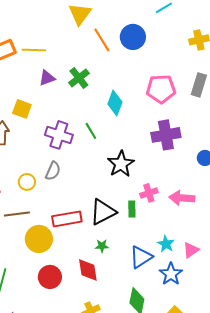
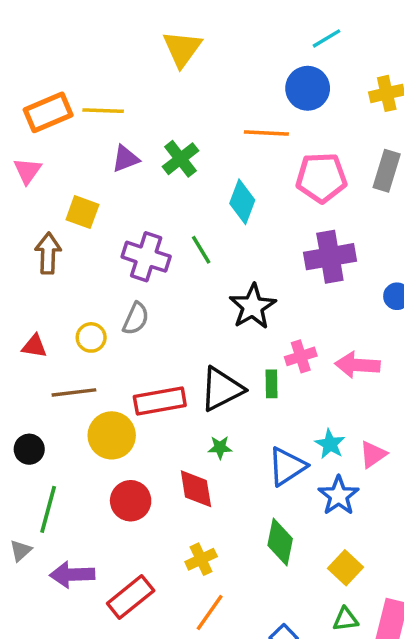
blue circle: (133, 37) -> (308, 88), moved
orange line: (102, 40) -> (266, 133), moved, turned -55

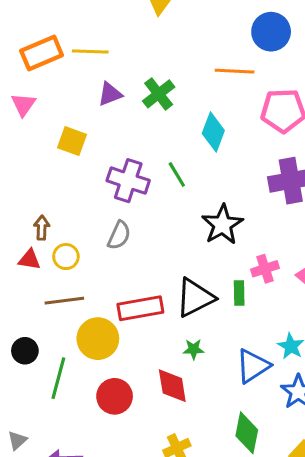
brown arrow: (48, 253) -> (42, 228), moved, size x0.7
yellow circle: (91, 337) -> (66, 257), moved
green line: (48, 509) -> (58, 378), moved

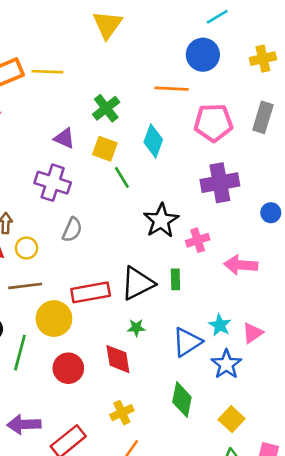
purple triangle: (110, 94) -> (64, 138), moved, turned 45
yellow square: (72, 141) -> (105, 149), moved
purple cross: (128, 181) -> (53, 183), moved
pink cross: (265, 269) -> (198, 240), moved

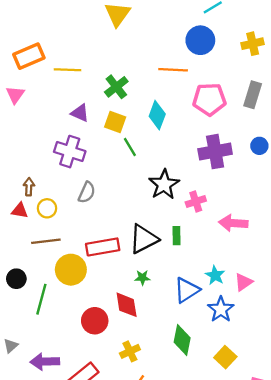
yellow line: (47, 72) -> (67, 70), moved
blue circle: (271, 213) -> (259, 146), moved
red circle: (68, 368) -> (95, 321), moved

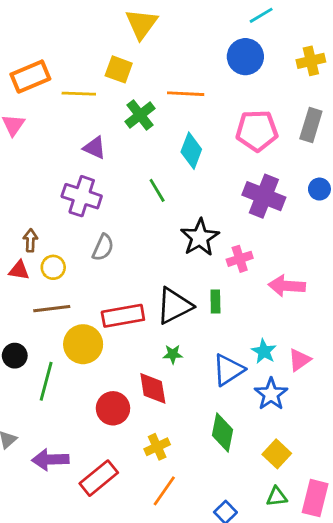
orange line: (173, 70) -> (186, 94), moved
yellow square: (115, 122) -> (119, 69), moved
purple cross: (215, 152) -> (264, 196), turned 32

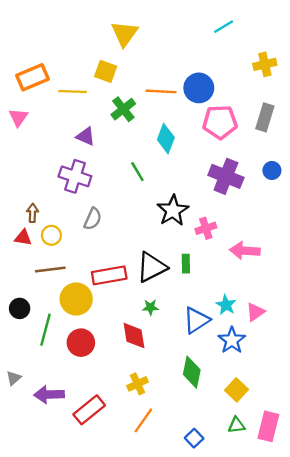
blue circle: (245, 57) -> (199, 88), moved
red circle: (113, 408) -> (81, 343), moved

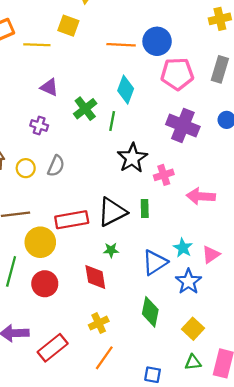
green cross: (123, 109) -> (85, 109), moved
green line: (137, 172) -> (112, 121), moved, turned 42
purple cross: (75, 176) -> (39, 125), size x0.6
yellow circle: (51, 235) -> (26, 168), moved
blue square: (194, 438) -> (153, 375), turned -36

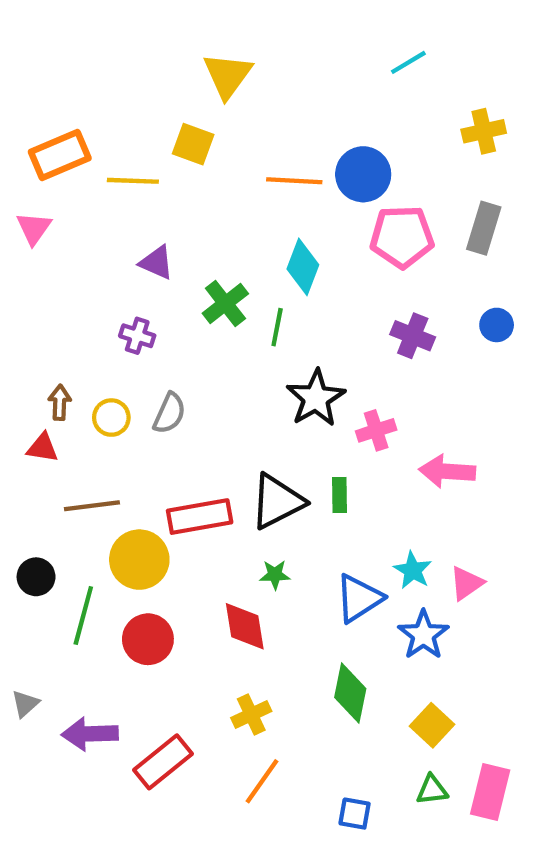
purple cross: (183, 125) -> (413, 336), size x0.7

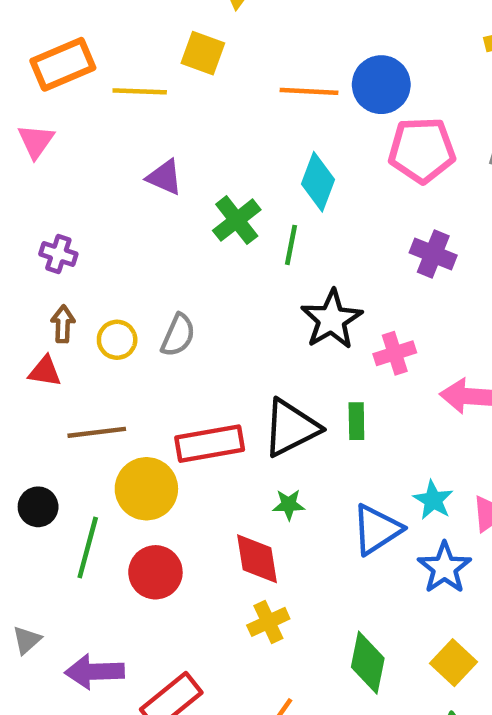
purple cross: (137, 336) -> (58, 254), moved
green diamond: (350, 693) -> (368, 663), moved
yellow cross: (251, 715) -> (268, 622), moved

